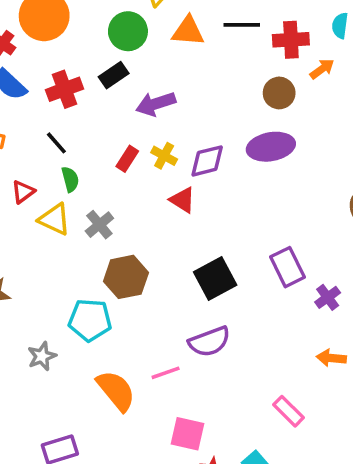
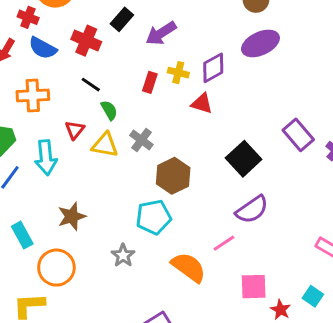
red cross: (65, 89) -> (86, 41), turned -32

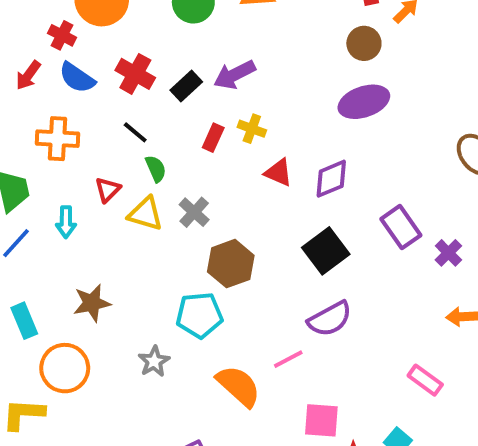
black rectangle: (122, 19) -> (186, 86), moved
purple diamond: (213, 68) -> (331, 179), moved
cyan arrow: (46, 158) -> (66, 222), size x0.7

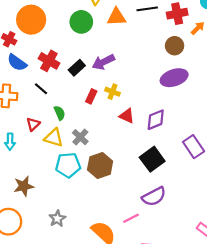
black line: (135, 132) -> (41, 89), moved
cyan pentagon: (199, 315) -> (68, 165), moved

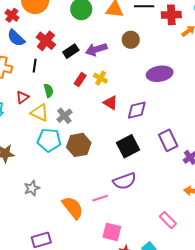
brown circle: (175, 46) -> (131, 40), moved
black line: (41, 89) -> (35, 66), turned 48

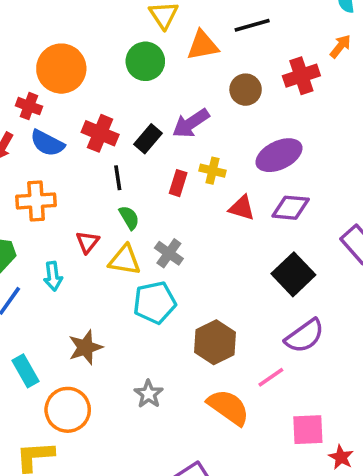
red cross: (171, 15) -> (301, 76), moved
black line: (35, 66) -> (118, 178), moved
purple ellipse: (160, 74) -> (279, 155), moved
purple diamond: (137, 110) -> (291, 208), turned 35
brown hexagon: (79, 145) -> (215, 342), moved

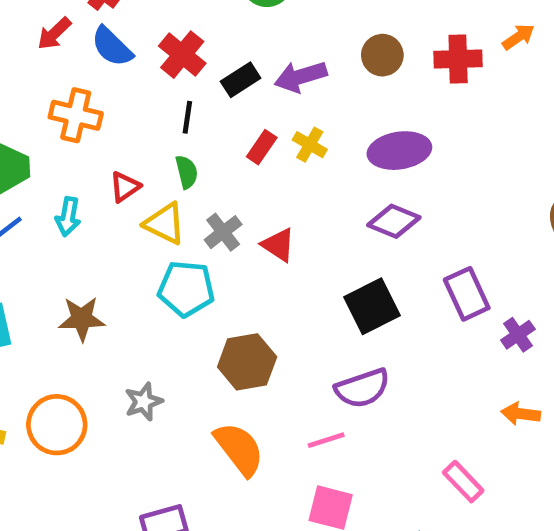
red triangle: (242, 208) -> (278, 245), moved
pink line: (271, 377) -> (326, 440), moved
orange circle: (68, 410) -> (57, 425), moved

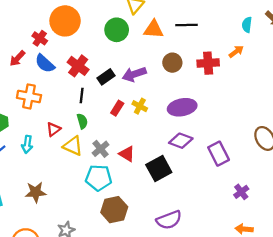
cyan pentagon: (186, 289) -> (99, 178), moved
purple rectangle: (467, 294) -> (219, 154), moved
black square: (372, 306) -> (159, 168), moved

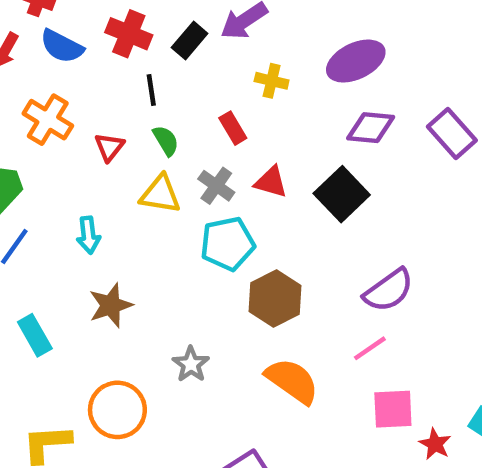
orange cross: (29, 96) -> (48, 120), turned 35
red rectangle: (117, 108) -> (233, 128), moved, turned -48
red triangle: (53, 129) -> (109, 147), moved
cyan arrow: (27, 144) -> (88, 235), moved

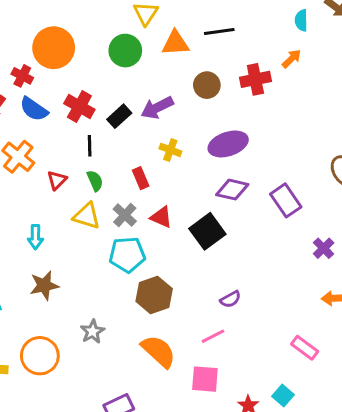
purple semicircle: (389, 290) -> (230, 299), size x0.6
pink square: (393, 409) -> (205, 379), moved

